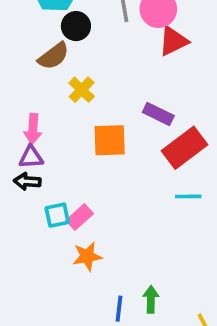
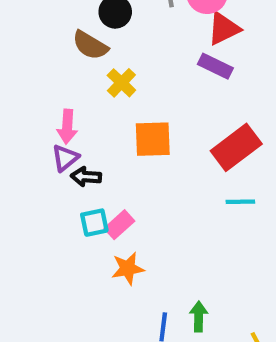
brown semicircle: (53, 56) -> (90, 45), turned 68
purple rectangle: (158, 114) -> (215, 66), moved
purple triangle: (31, 157) -> (65, 158), turned -35
black arrow: (27, 181) -> (86, 177), moved

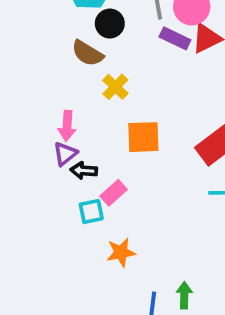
purple rectangle: (215, 66) -> (175, 38), moved
pink rectangle: (119, 225) -> (114, 193), moved

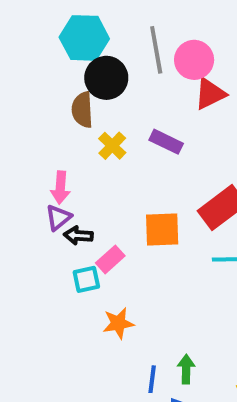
black circle: (110, 24) -> (106, 78), size x1.4
purple rectangle: (175, 38) -> (166, 142), moved
brown semicircle: (87, 53) -> (82, 110), turned 56
orange square: (143, 137) -> (162, 229), moved

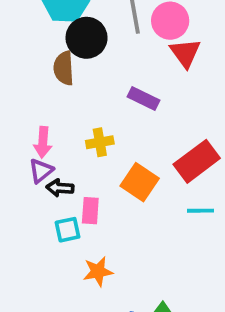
red triangle: (210, 94) -> (185, 53), turned -40
yellow cross: (112, 146) -> (100, 142), moved, turned 36
orange square: (162, 229) -> (140, 182), turned 36
pink rectangle: (110, 259) -> (90, 211), turned -44

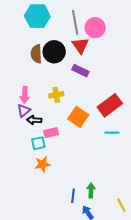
black circle: (87, 38) -> (54, 52), moved
red triangle: (185, 53) -> (80, 45), moved
pink rectangle: (90, 211) -> (51, 133), turned 72
orange star: (98, 271) -> (43, 164), moved

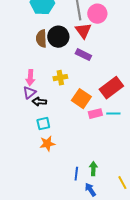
pink rectangle: (51, 133) -> (95, 114), moved

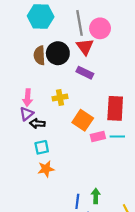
red rectangle: (111, 88) -> (115, 108), turned -50

